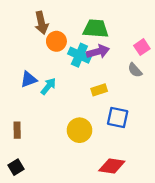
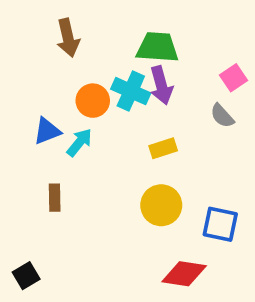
orange circle: (56, 41) -> (93, 101), moved
purple arrow: (98, 52) -> (161, 85), turned 90
blue square: (118, 117) -> (220, 224), moved
brown rectangle: (17, 130) -> (55, 198), moved
yellow circle: (79, 130) -> (161, 205), moved

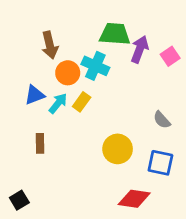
brown arrow: (68, 38) -> (50, 45), moved
purple arrow: (161, 85) -> (140, 49), moved, turned -144
gray semicircle: (222, 116) -> (162, 120), moved
yellow rectangle: (163, 148) -> (82, 102), moved, turned -36

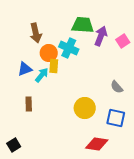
yellow rectangle: (82, 102) -> (54, 66), moved, turned -32

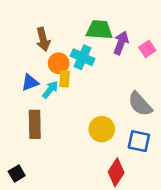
gray semicircle: (117, 87) -> (140, 104), size x1.6
brown rectangle: (29, 104) -> (35, 124), size x1.6
red diamond: (97, 144) -> (116, 172), turned -65

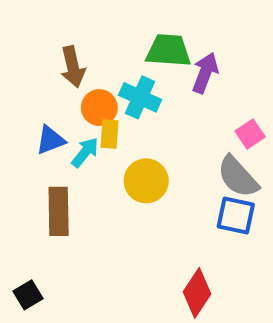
pink square: (147, 49) -> (250, 134), moved
yellow circle: (102, 129) -> (146, 181), moved
blue square: (139, 141) -> (236, 215), moved

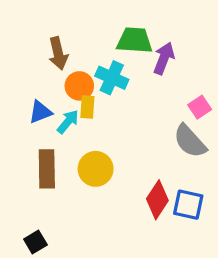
yellow circle: (146, 181) -> (96, 169), moved
blue square: (236, 215) -> (188, 205), moved
red diamond: (197, 293) -> (157, 200), moved
black square: (28, 295) -> (35, 242), moved

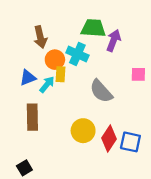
pink square: (200, 107) -> (138, 74), turned 35
gray semicircle: (190, 141) -> (101, 91), moved
yellow circle: (96, 169) -> (83, 131), moved

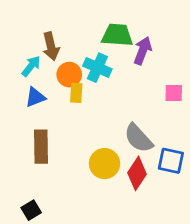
cyan arrow: (47, 84) -> (31, 66), moved
gray semicircle: (101, 91) -> (138, 138), moved
blue square: (130, 142) -> (171, 161), moved

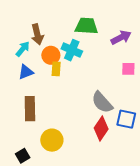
purple arrow: (143, 51) -> (121, 37), moved, turned 42
yellow circle: (105, 164) -> (52, 140), moved

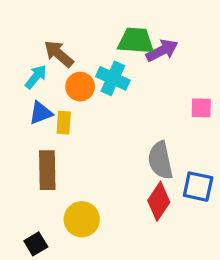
brown arrow: (37, 34) -> (59, 54), turned 144
purple arrow: (121, 37) -> (162, 51), moved
yellow rectangle: (56, 69) -> (64, 123), moved
gray semicircle: (102, 102) -> (160, 160), turned 30

